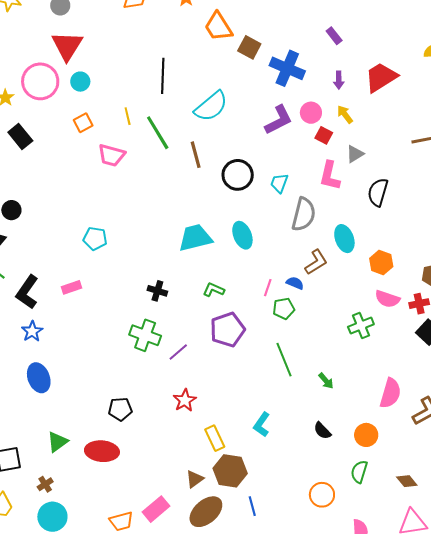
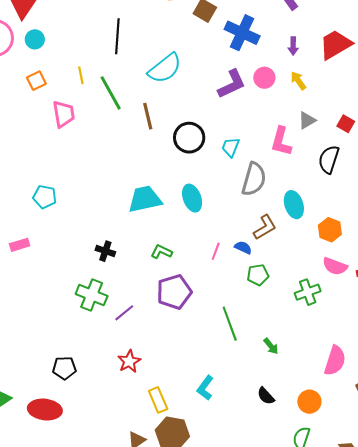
red square: (324, 135) -> (346, 124), moved
pink trapezoid: (111, 155) -> (64, 114), turned -116
green pentagon: (284, 308) -> (258, 275), moved

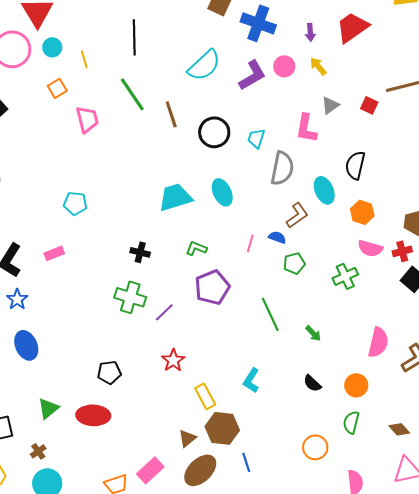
cyan semicircle: (165, 68) -> (204, 65), moved
yellow line: (81, 75) -> (84, 59), moved
black semicircle: (329, 159) -> (355, 165), moved

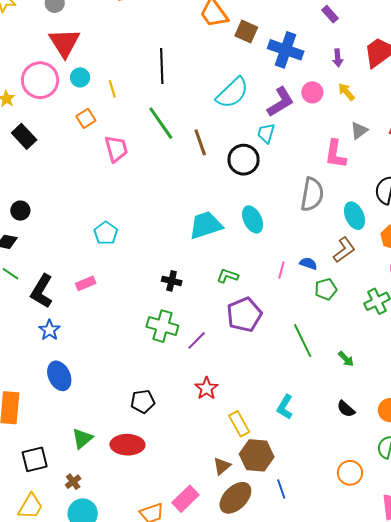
cyan trapezoid: (256, 138) -> (266, 133), moved
cyan pentagon: (75, 203) -> (106, 233), turned 30
brown L-shape: (297, 215) -> (344, 250), moved

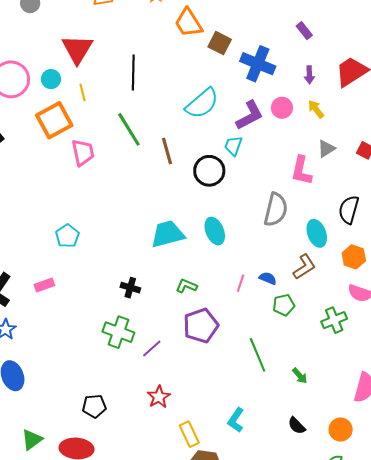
red triangle: (64, 43) -> (77, 49), moved
orange square: (86, 118) -> (54, 120), size x1.8

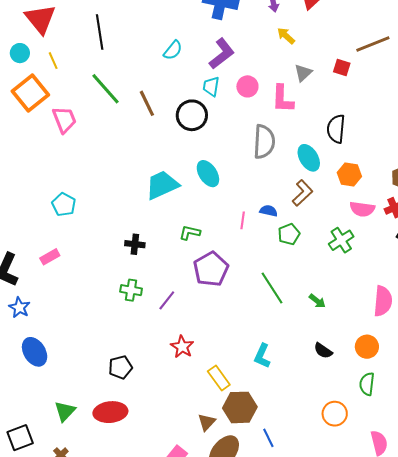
cyan semicircle: (202, 103) -> (173, 50), size x0.6
pink circle: (282, 108) -> (247, 86), moved
green cross: (118, 332) -> (131, 290), size x0.7

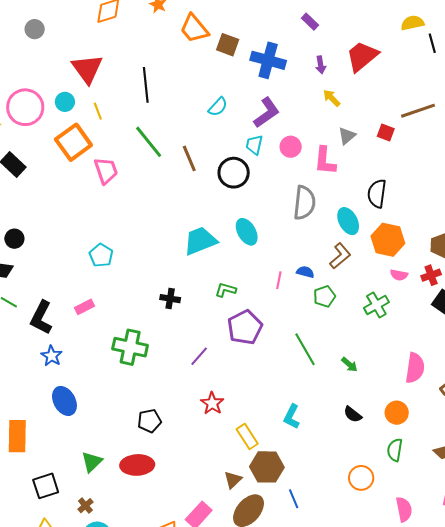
orange hexagon: (349, 174) -> (388, 240), size x1.4
pink semicircle: (362, 209) -> (399, 275), size x0.7
green cross: (131, 290) -> (130, 347), moved, size x1.6

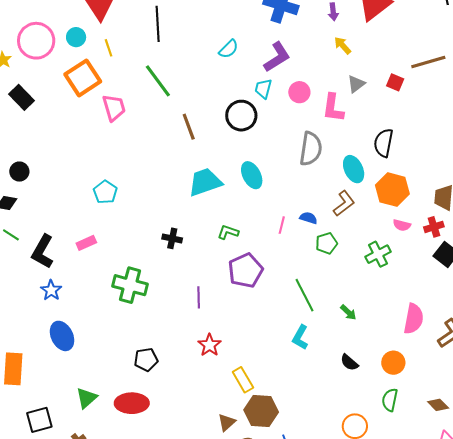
brown line: (189, 158) -> (189, 127), moved
purple line: (199, 356) -> (199, 297), turned -45
cyan L-shape: (292, 417) -> (300, 337), moved

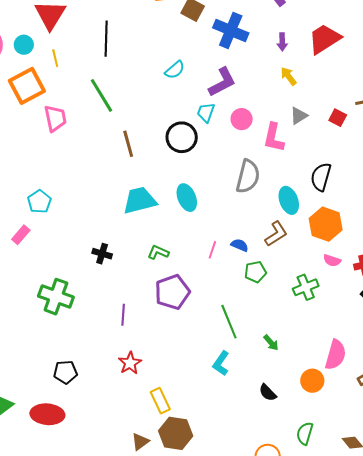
pink rectangle: (86, 243) -> (21, 235), moved, turned -30
orange circle: (393, 363) -> (312, 381), moved

